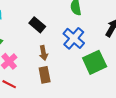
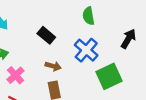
brown arrow: (44, 53) -> (53, 66), turned -64

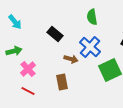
brown arrow: (53, 66) -> (71, 59), moved

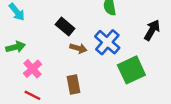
brown arrow: (71, 59) -> (78, 48), moved

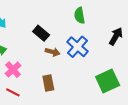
green square: (131, 70) -> (108, 81), moved

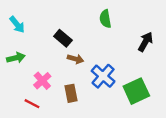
blue cross: (77, 47) -> (103, 76), moved
pink cross: (13, 70) -> (42, 81), moved

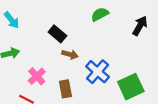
green semicircle: (105, 19) -> (100, 14), turned 72
black arrow: (146, 42) -> (140, 26), moved

